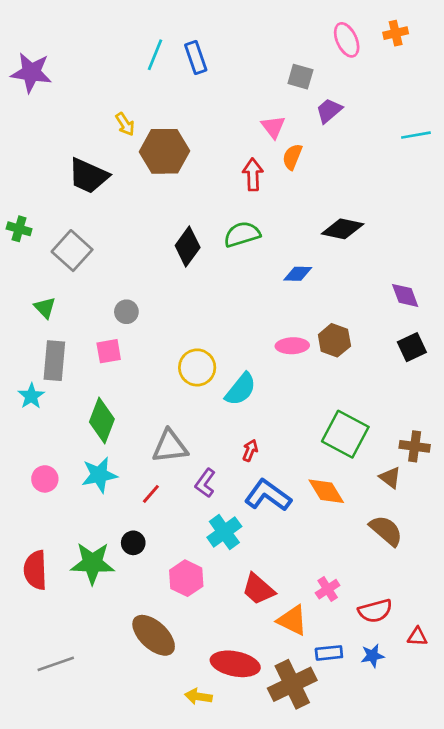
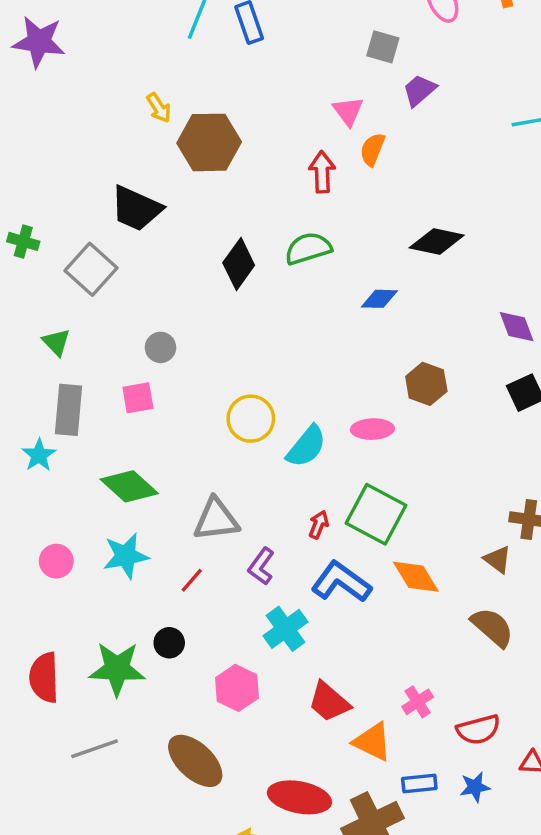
black trapezoid: (88, 176) -> (136, 208), moved
pink ellipse: (292, 346) -> (372, 429), moved
green diamond: (102, 421) -> (129, 486), turned -69
green square: (345, 434) -> (376, 514), moved
gray line: (56, 664) -> (94, 749), moved

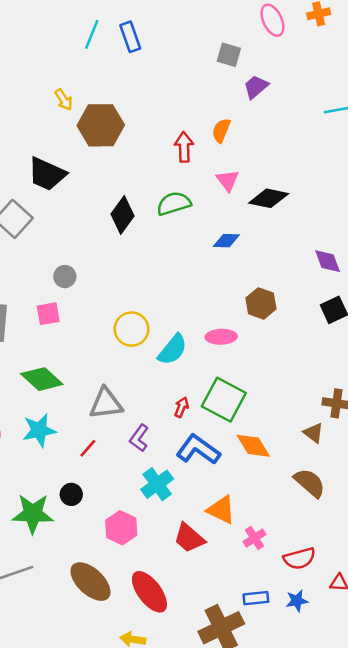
pink triangle: (348, 111) -> (228, 180), moved
orange triangle: (372, 742) -> (221, 510), moved
red ellipse: (299, 797) -> (149, 592), moved, turned 42

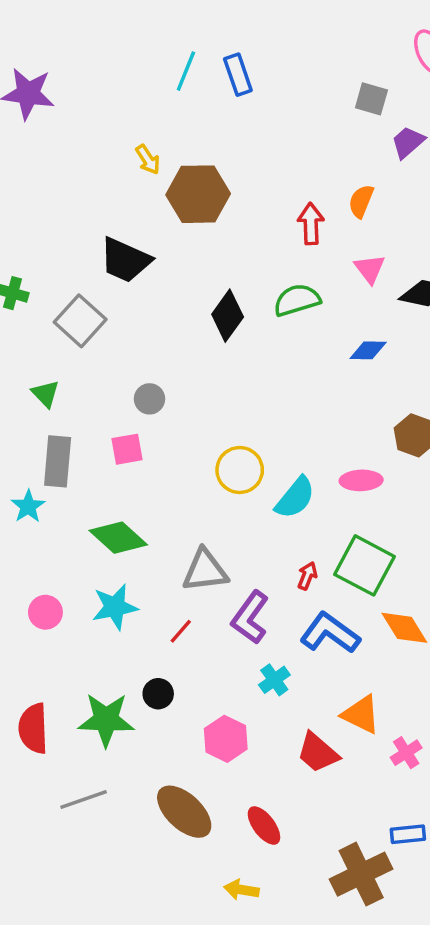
purple L-shape: (139, 438) -> (250, 617), size x1.4
cyan cross: (157, 484) -> (274, 680), size x0.7
red ellipse: (149, 592) -> (264, 826), size x0.7

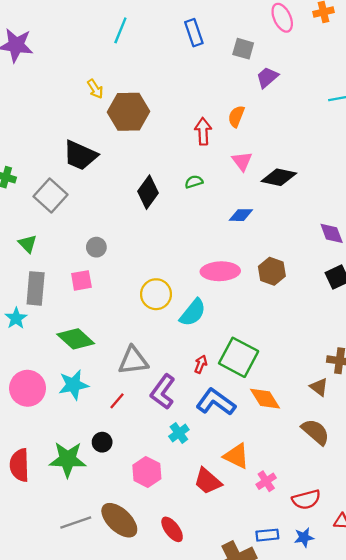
blue rectangle: (238, 75) -> (194, 33), moved
green semicircle: (297, 300) -> (194, 182), size x0.6
pink ellipse: (361, 480) -> (220, 271), moved, size x1.4
pink circle: (45, 612) -> (28, 388), size x1.6
gray line: (84, 800) -> (76, 522), moved

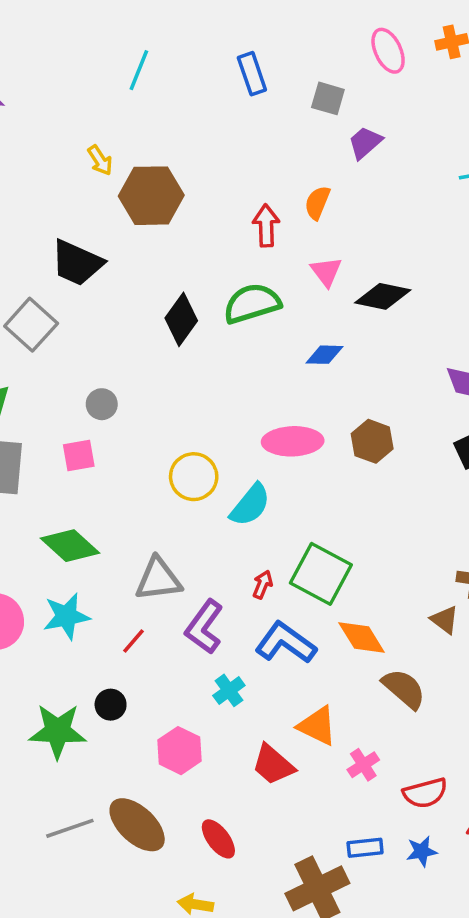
green semicircle: (194, 182) -> (252, 303), size x2.0
brown semicircle: (315, 432) -> (404, 689), moved

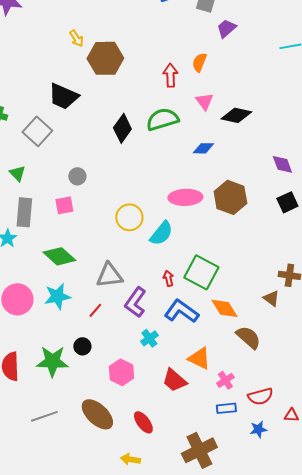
brown hexagon: (372, 441) -> (230, 197), size x1.4
red arrow: (263, 584) -> (168, 278), turned -35
gray line: (70, 828) -> (44, 416), moved
blue rectangle: (365, 848) -> (226, 408), moved

